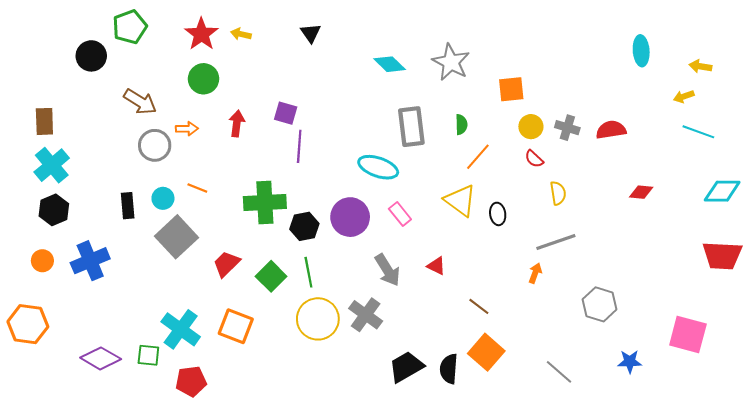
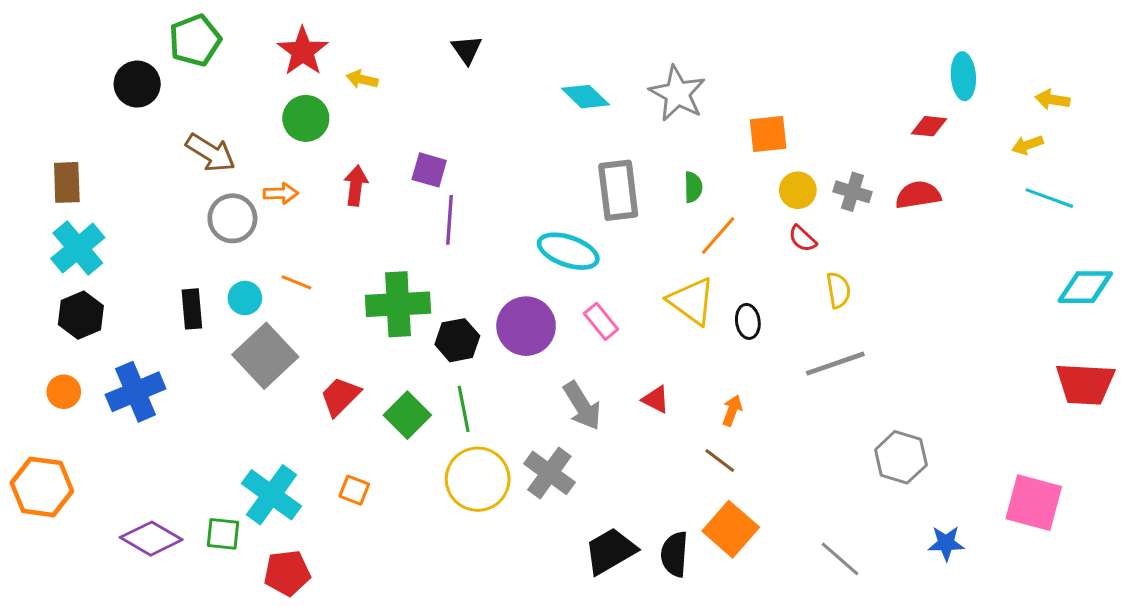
yellow arrow: (241, 34) -> (362, 79), moved
red diamond: (641, 192) -> (929, 126), moved
orange arrow: (535, 273) -> (732, 410), moved
orange square: (236, 326) -> (354, 490), size x0.6

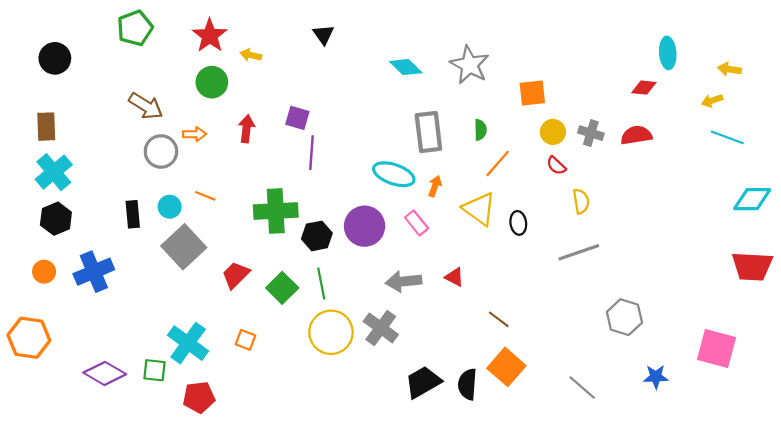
black circle: (137, 84) -> (55, 58), moved
gray arrow: (582, 406) -> (404, 281), turned 116
orange arrow: (732, 410) -> (435, 186), moved

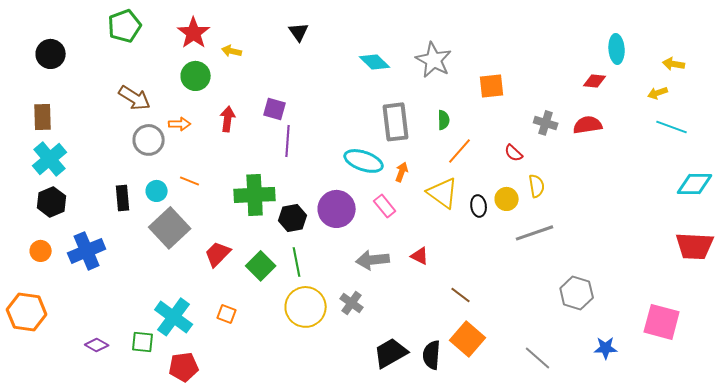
yellow circle: (553, 132) -> (507, 199), moved
gray cross: (381, 328) -> (352, 303), size x0.7
purple diamond: (105, 373) -> (97, 345), size x0.6

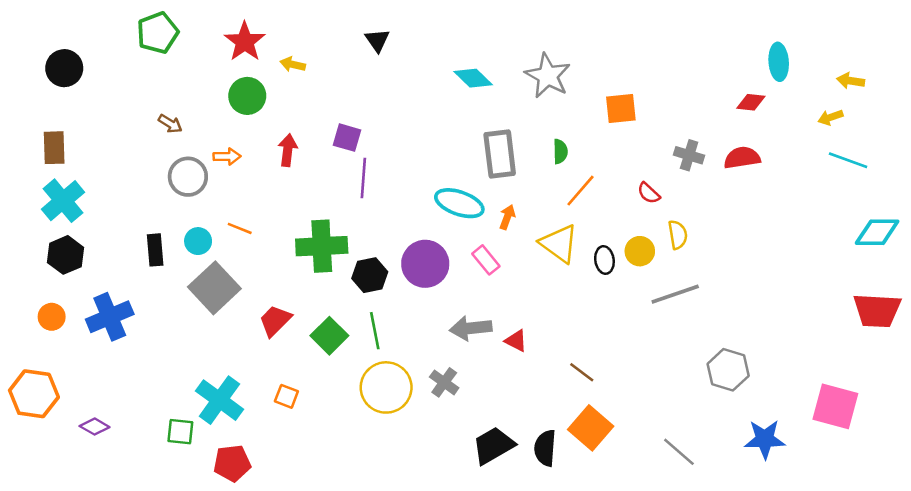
brown arrow: (135, 98) -> (170, 124), size x0.6
red triangle: (420, 256) -> (516, 341), moved
purple diamond: (97, 345) -> (95, 427), moved
blue star: (606, 348) -> (765, 439), size x1.4

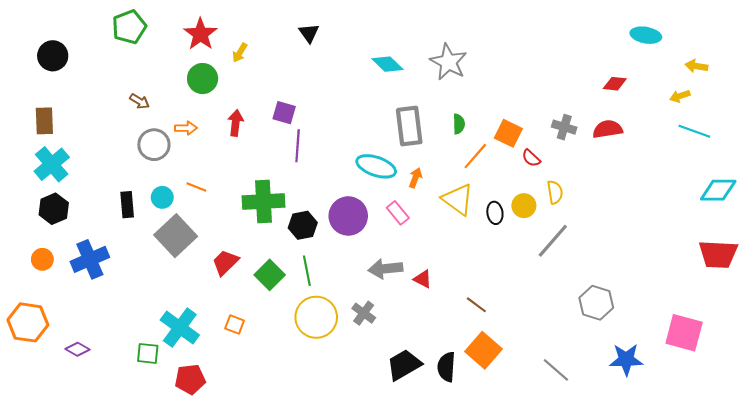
cyan ellipse: (779, 62) -> (646, 35), moved, turned -76
yellow arrow: (293, 64) -> (240, 53), turned -72
orange square: (621, 109) -> (508, 133), moved, turned 32
gray line: (675, 294) -> (553, 241), turned -30

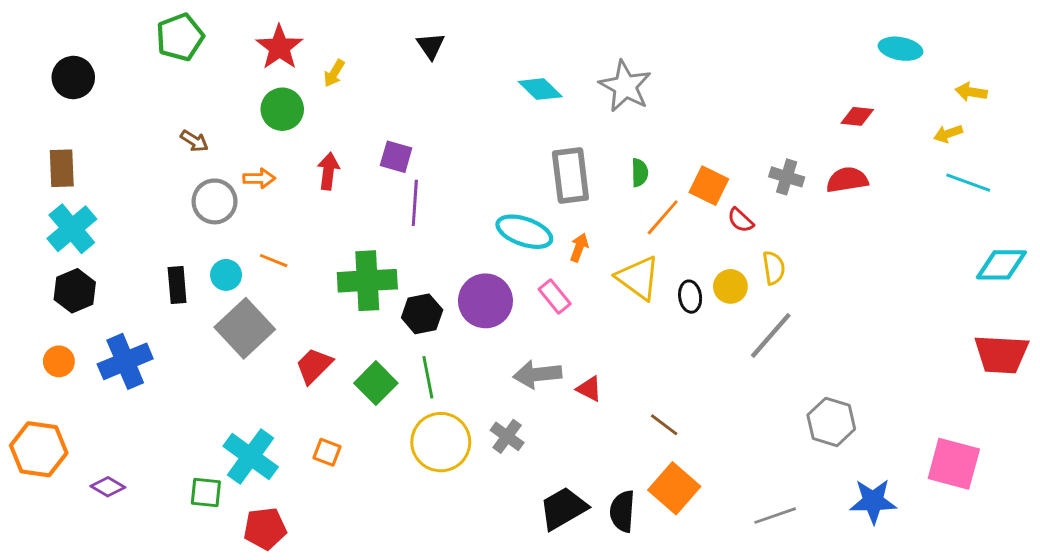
gray line: (556, 370) -> (775, 516), turned -60

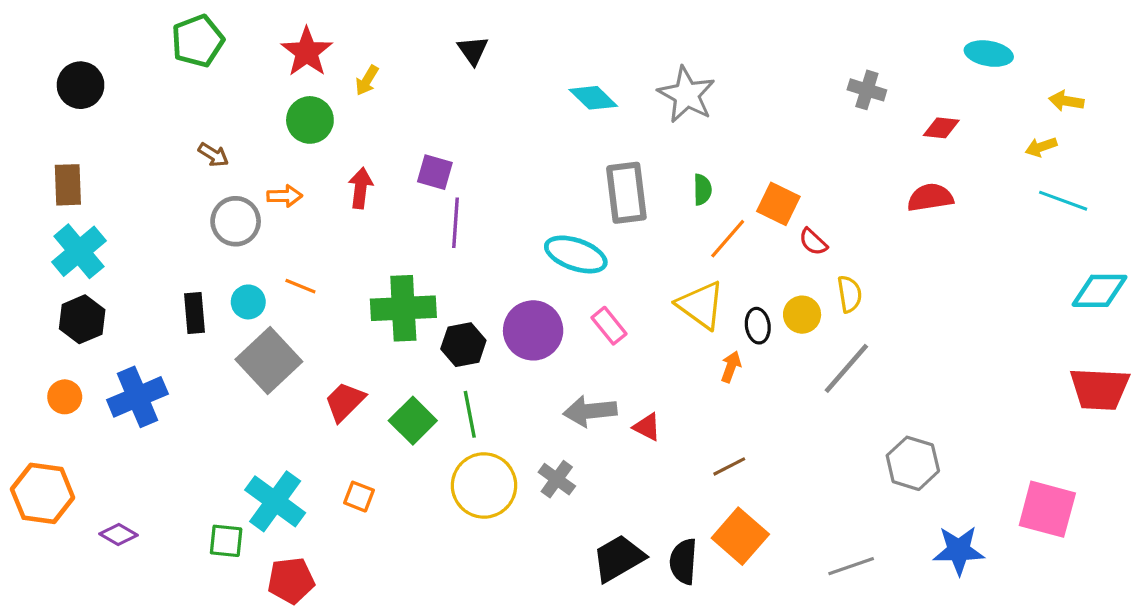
gray cross: (787, 177) -> (867, 90), moved
orange arrow: (579, 248) -> (731, 367), moved
brown line: (664, 425) -> (729, 466), turned -64

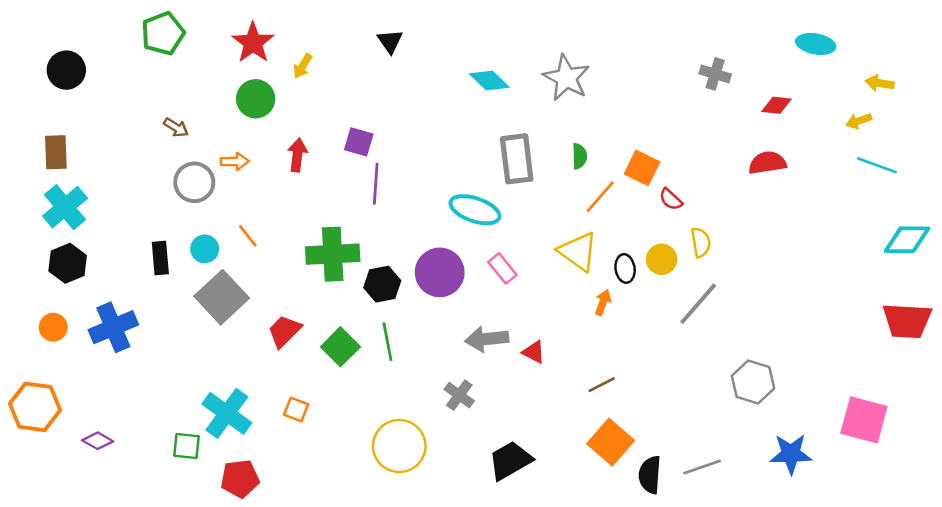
orange line: (300, 286) -> (248, 236), turned 30
yellow circle: (484, 485) -> (399, 446), moved
black semicircle: (683, 561) -> (650, 475), moved

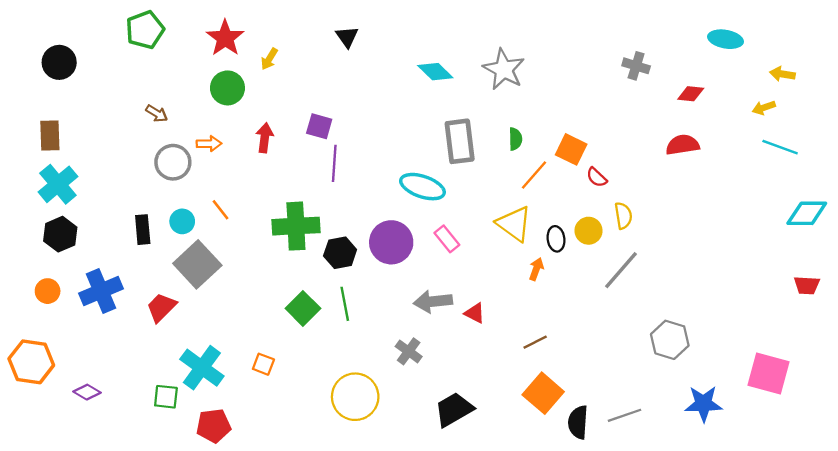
red trapezoid: (907, 321) -> (807, 285), size x0.6
red trapezoid: (284, 331) -> (161, 307), moved

